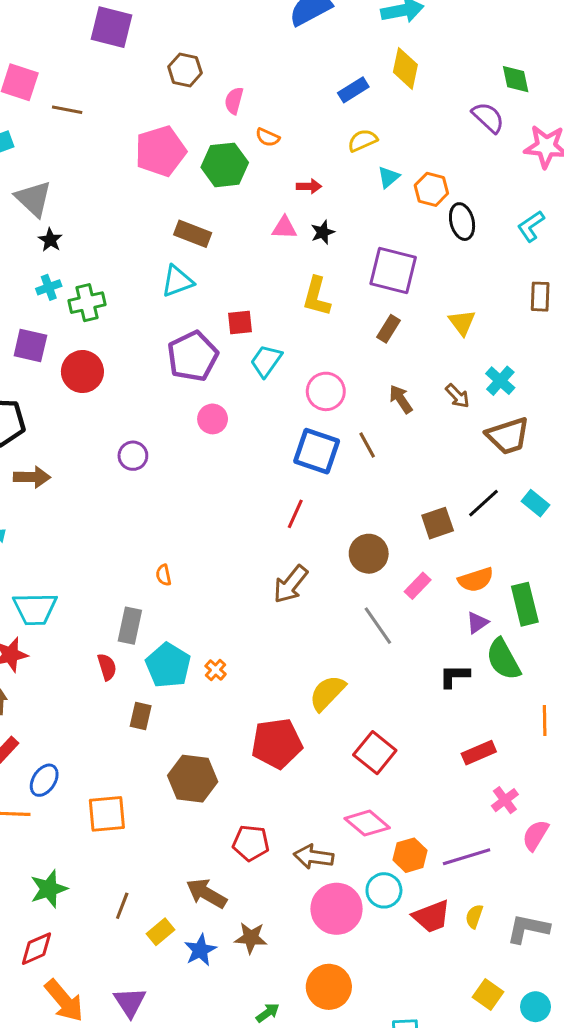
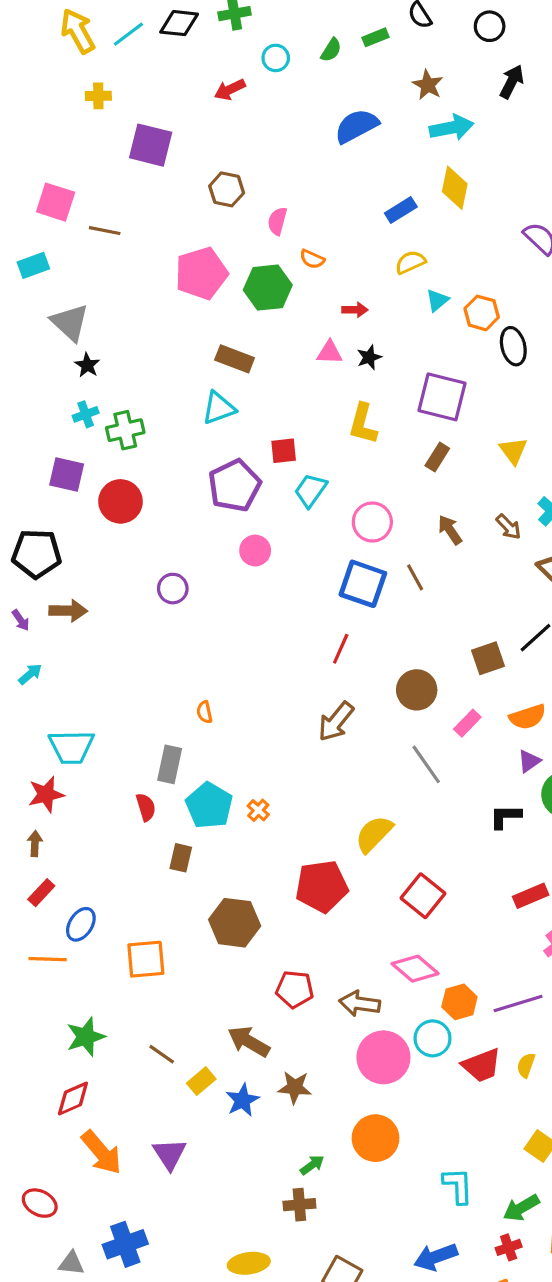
brown line: (122, 906) -> (162, 1054), turned -76

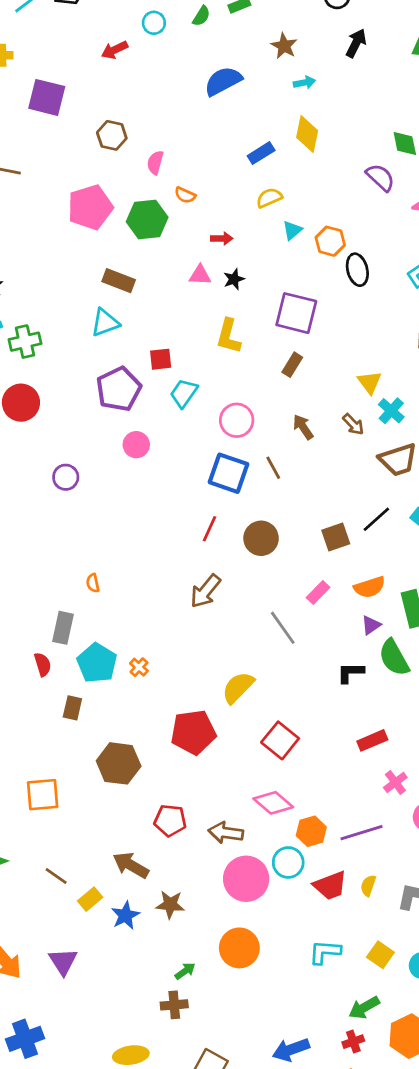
cyan arrow: (452, 128) -> (304, 82), size x0.6
yellow triangle: (513, 451) -> (370, 382), moved
brown circle: (417, 690) -> (261, 538), moved
cyan L-shape: (458, 1186) -> (325, 952), moved, turned -84

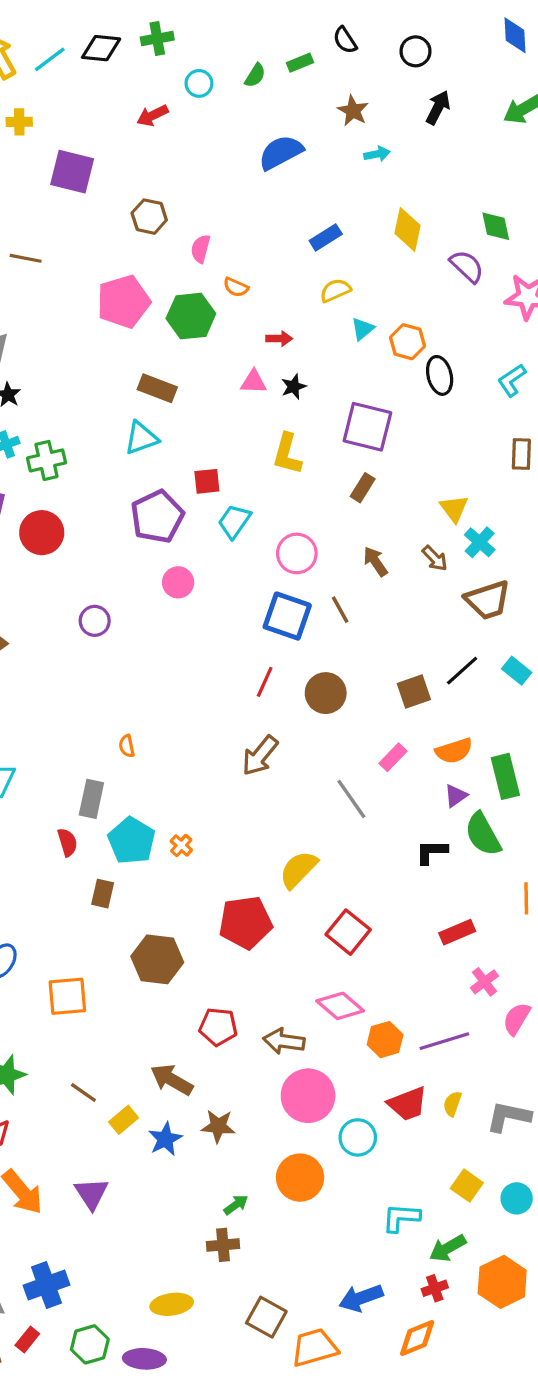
yellow diamond: (307, 134) -> (407, 229), moved
cyan circle: (288, 862) -> (358, 1137), moved
cyan L-shape: (325, 952) -> (401, 1218), moved

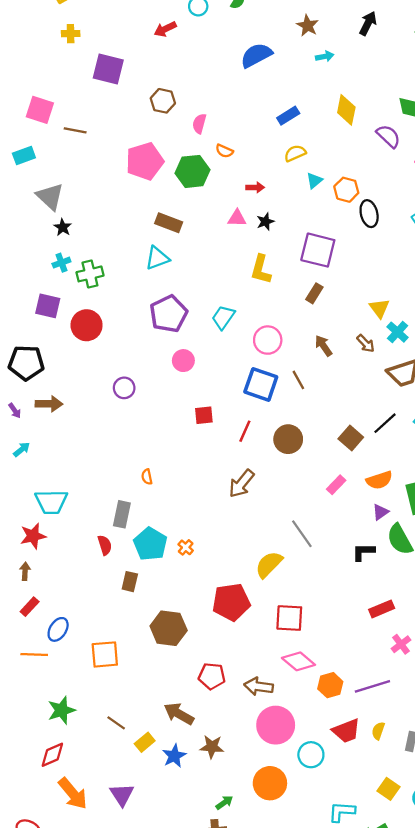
red square: (207, 481) -> (204, 415), moved
brown square: (414, 691) -> (351, 438), turned -30
gray line: (351, 799) -> (302, 534), moved
red square: (348, 932) -> (289, 618), moved, turned -36

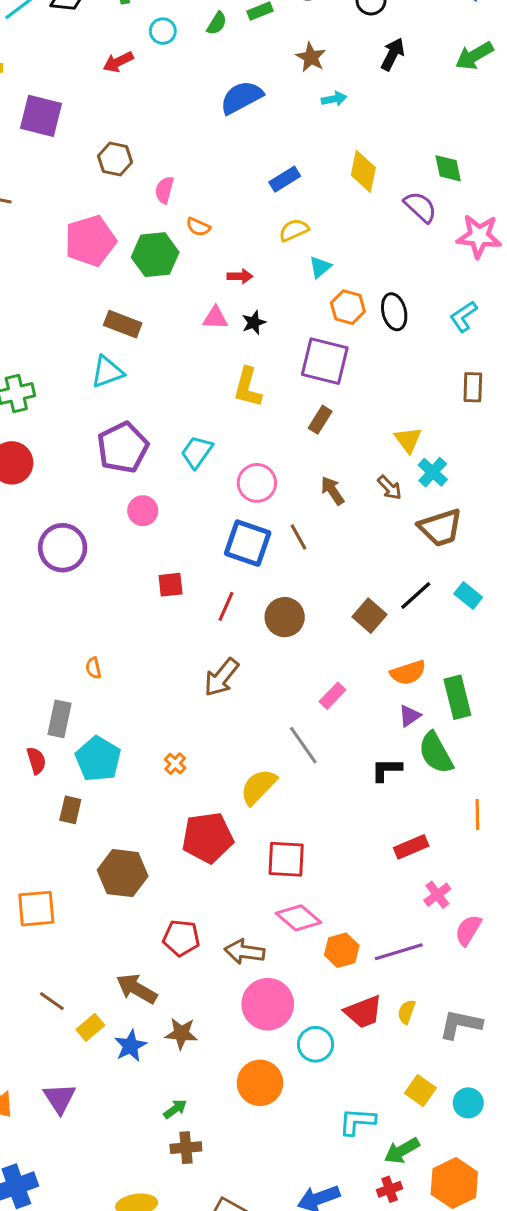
orange hexagon: (346, 190) -> (348, 307), moved
purple circle: (124, 388) -> (63, 548), size x1.6
pink rectangle: (336, 485) -> (332, 696), moved
orange cross: (186, 547) -> (175, 764), moved
green arrow: (224, 803) -> (175, 1109), moved

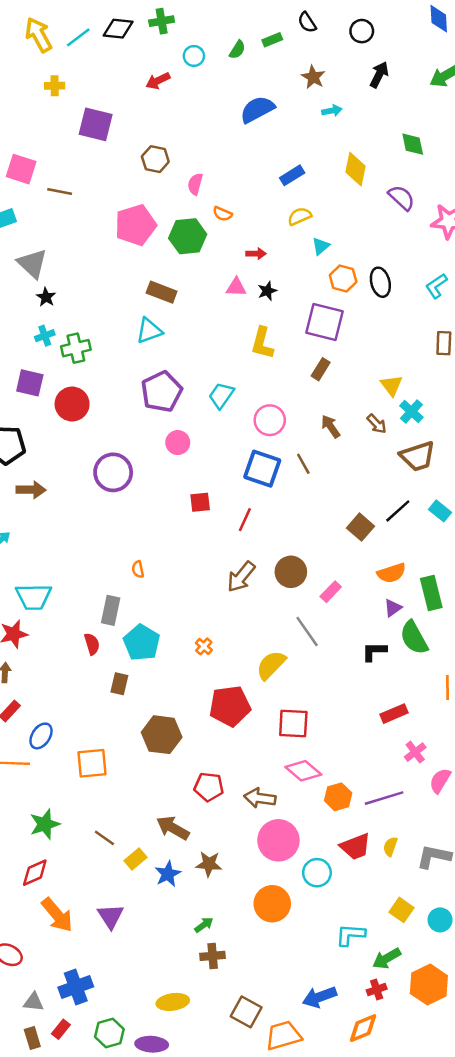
green diamond: (448, 168) -> (413, 144), moved
brown circle: (285, 617) -> (291, 572), moved

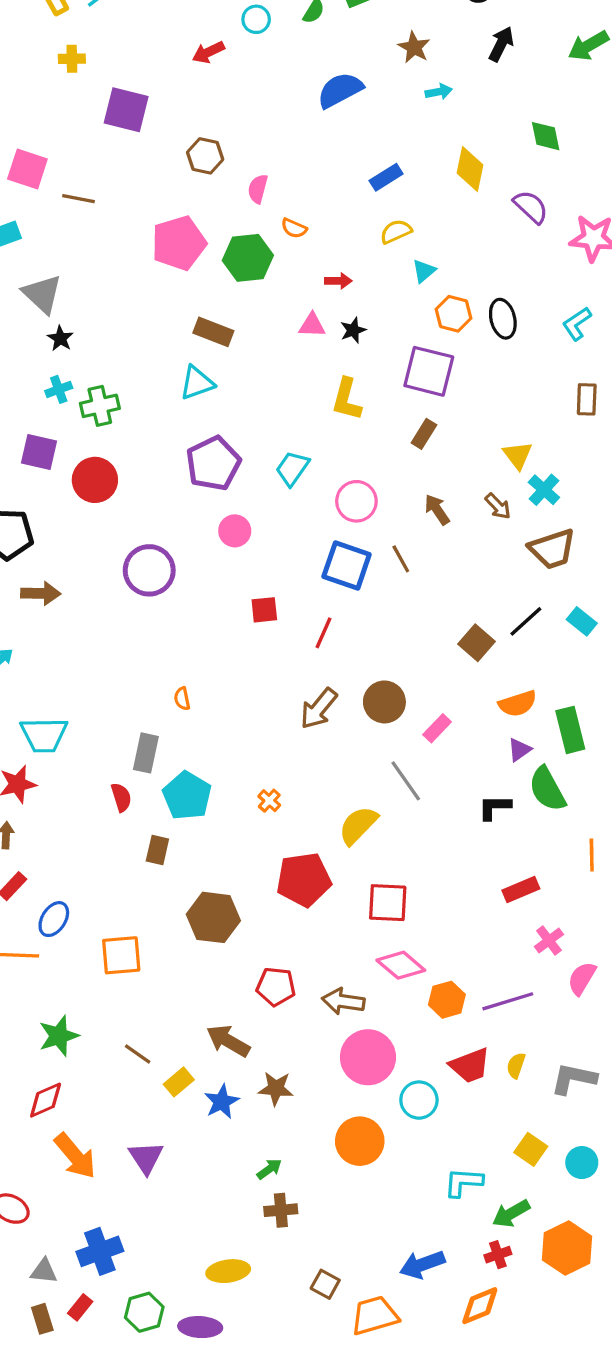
brown square: (246, 1012) -> (325, 1284), size x0.7

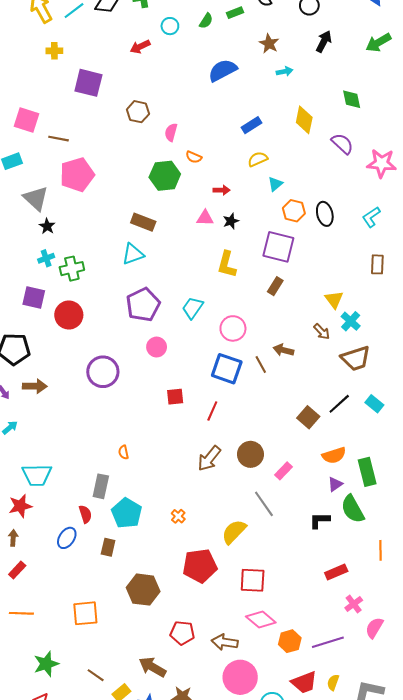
pink pentagon: (179, 243) -> (77, 175), moved
brown arrow: (437, 510) -> (284, 350), moved, turned -42
blue ellipse: (54, 919) -> (67, 538), moved

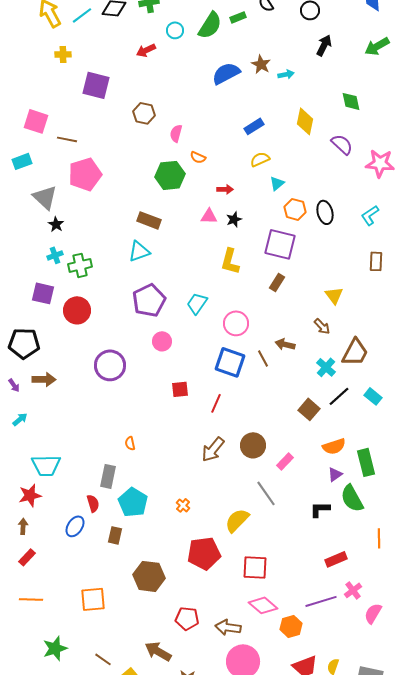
green semicircle: (206, 21) -> (210, 25), size x1.8
brown star: (269, 44) -> (261, 64), moved
cyan cross: (351, 321) -> (326, 367), moved
brown trapezoid: (356, 358) -> (355, 352), turned -44
purple line: (328, 642) -> (321, 601), moved

